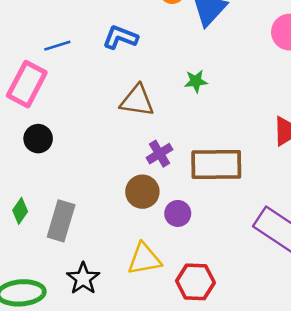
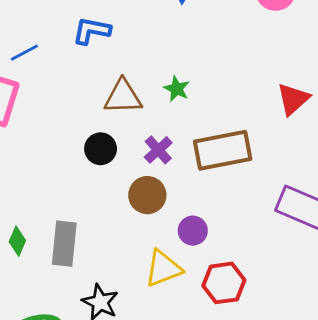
green star: (196, 81) -> (177, 89), moved, turned -30
black circle: (38, 139) -> (101, 149), moved
purple circle: (178, 213) -> (193, 231), moved

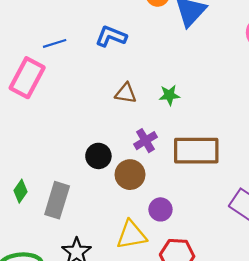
green star: (177, 89) -> (169, 95), turned 30
brown triangle: (123, 97) -> (126, 93), size x0.7
black circle: (101, 149) -> (98, 156), moved

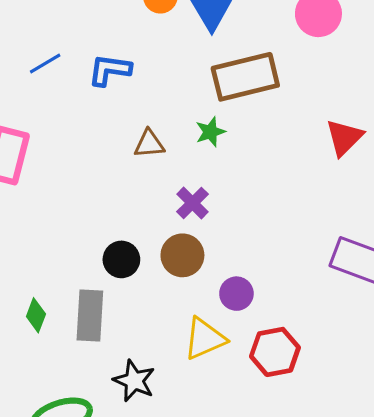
blue line: (55, 43) -> (45, 64), moved
brown rectangle: (196, 151) -> (245, 77), moved
black circle: (98, 156) -> (121, 259), moved

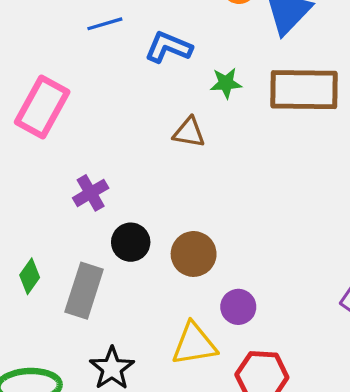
green star: (210, 132) -> (226, 83), moved
purple cross: (192, 203) -> (91, 193), moved

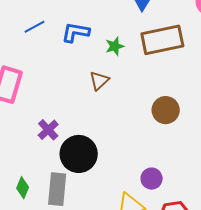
brown triangle: (189, 132) -> (99, 81), turned -40
black circle: (131, 242) -> (79, 154), size x1.6
brown circle: (194, 254) -> (166, 110), moved

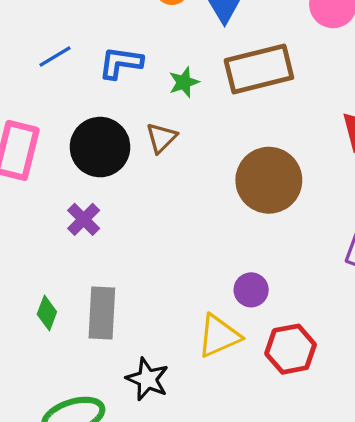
brown circle: (166, 110) -> (269, 180), size x1.5
black circle: (79, 154) -> (100, 147), moved

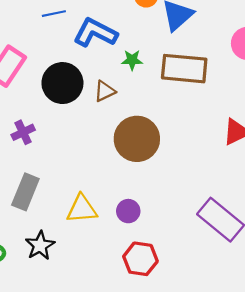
blue L-shape: (121, 63) -> (95, 33), size x1.4
brown circle: (269, 180) -> (137, 139), moved
purple cross: (84, 219) -> (23, 132), moved
yellow triangle: (219, 336) -> (82, 209), moved

